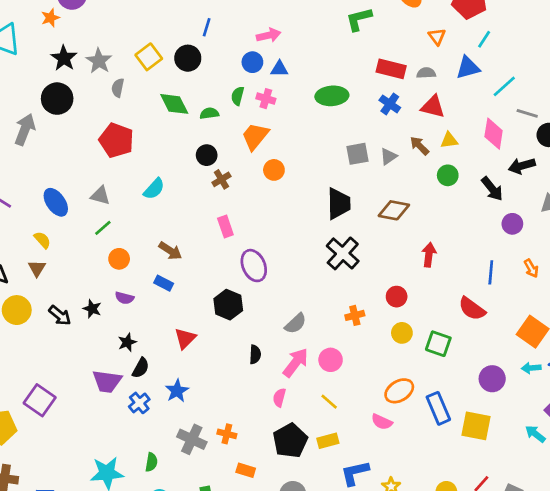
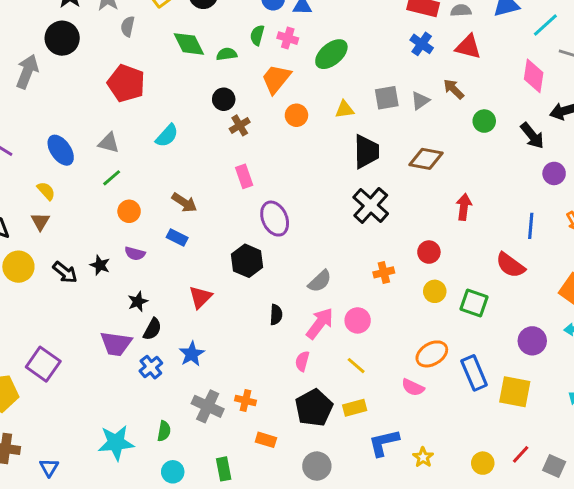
green ellipse: (332, 96) -> (331, 54), moved, turned -36
yellow triangle: (449, 140) -> (344, 109), moved

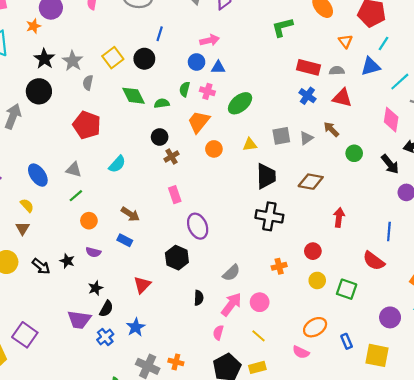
black cross: (371, 205) -> (269, 216), turned -32
blue rectangle: (474, 373) -> (347, 341), size x0.6

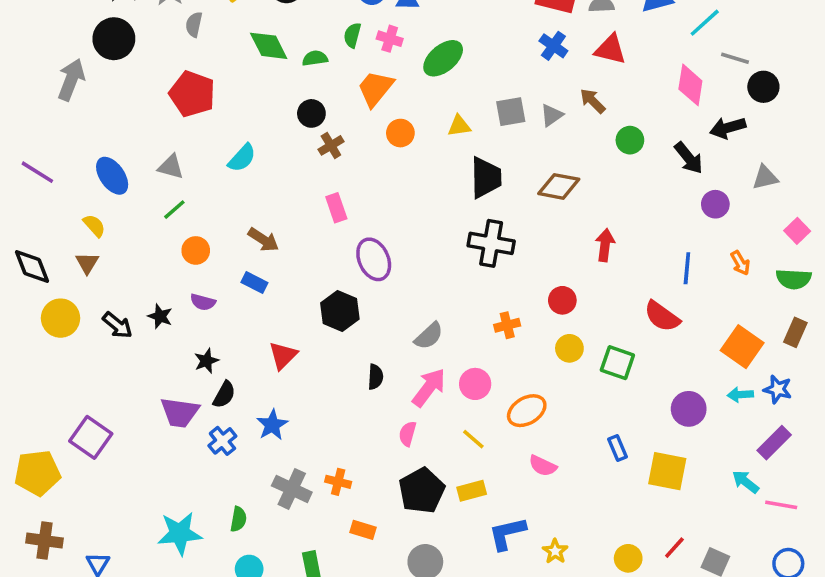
orange ellipse: (315, 327) -> (527, 411), moved

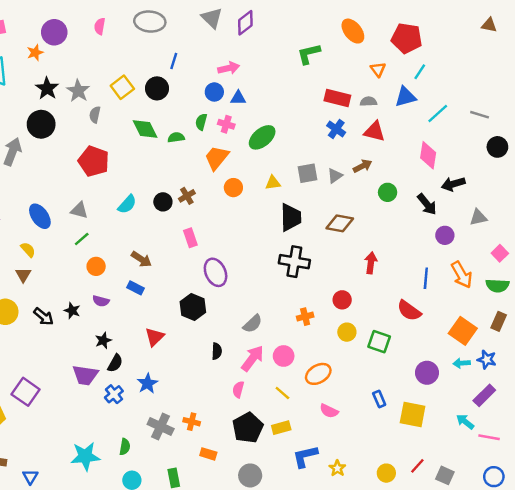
gray line: (735, 58) -> (480, 115), moved
black circle: (763, 87) -> (497, 147), moved
brown arrow: (593, 101) -> (362, 166), turned 108
black circle: (311, 113) -> (163, 202), moved
orange arrow: (740, 263) -> (462, 275), size x1.6

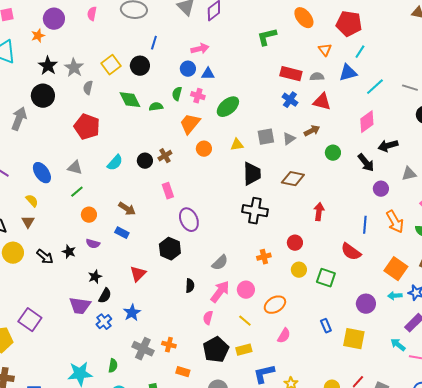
pink diamond: (428, 155) -> (367, 122), turned 45
pink semicircle: (329, 411) -> (284, 336), turned -84

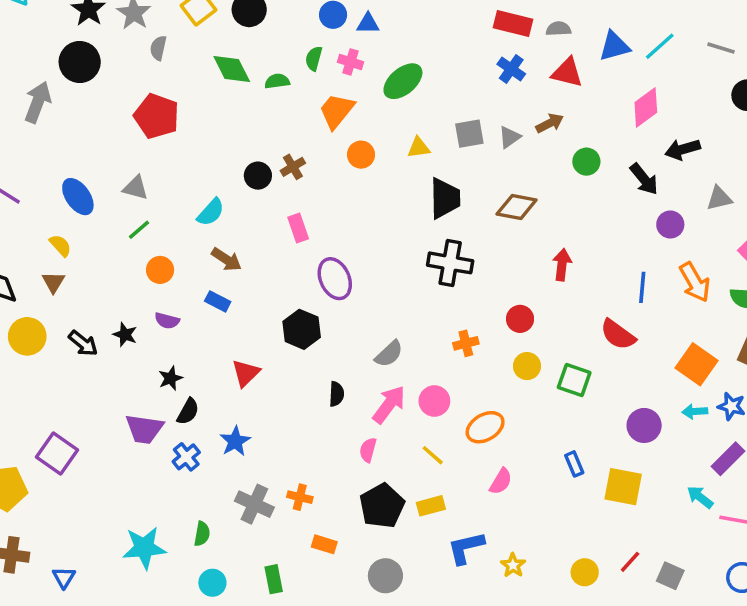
blue triangle: (348, 73) -> (614, 46), moved
cyan semicircle: (115, 163) -> (211, 212), moved

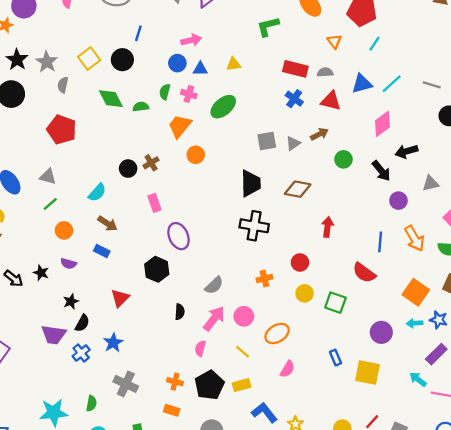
yellow triangle: (419, 148) -> (234, 64), moved
orange cross: (300, 497) -> (175, 382), moved
blue L-shape: (466, 548) -> (264, 413), turned 65

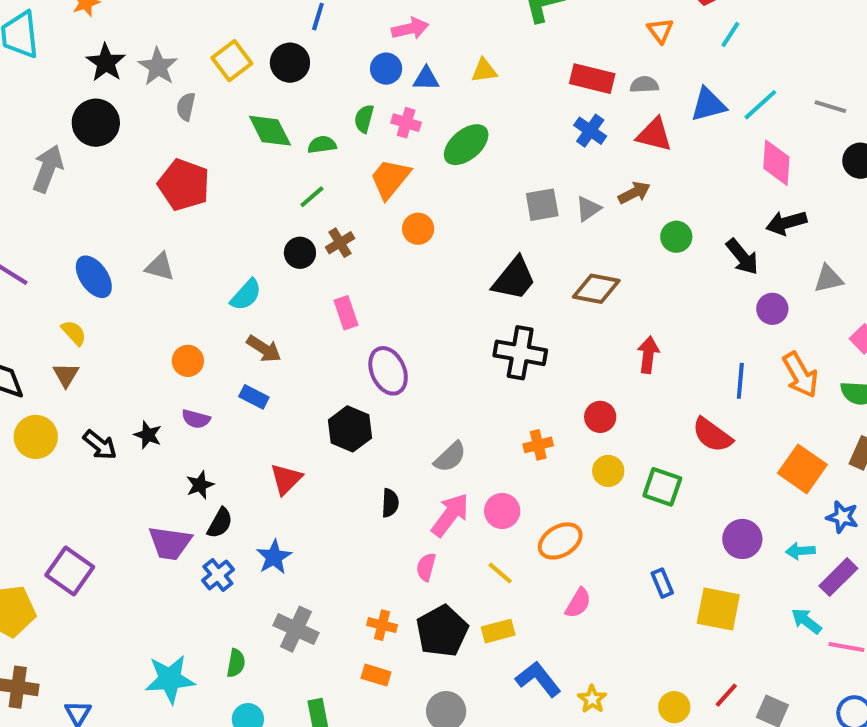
pink diamond: (382, 124) -> (776, 163), moved, turned -50
black trapezoid: (251, 183) -> (514, 279), turned 40
green line: (50, 204) -> (312, 197), moved
cyan arrow: (415, 323) -> (800, 551), moved

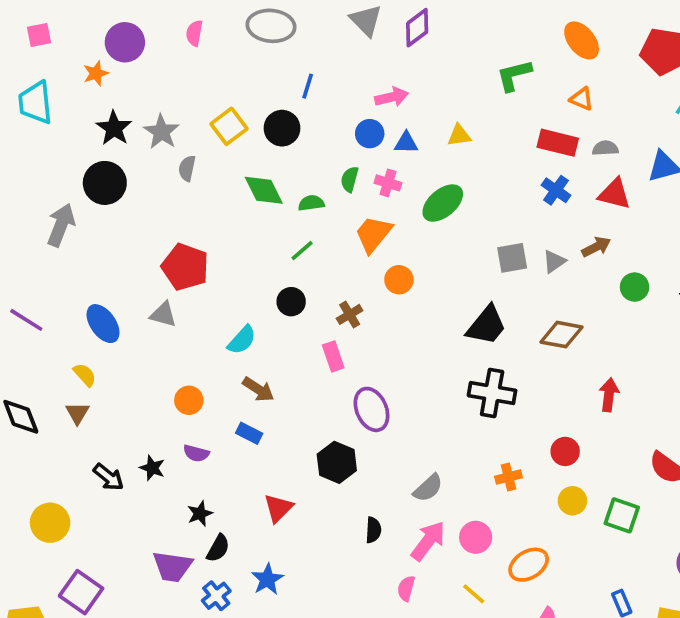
orange triangle: (660, 31) -> (582, 99), moved, turned -30
red pentagon: (184, 185) -> (185, 267), moved
brown cross: (340, 243) -> (350, 314), moved
yellow circle: (36, 437) -> (50, 523), moved

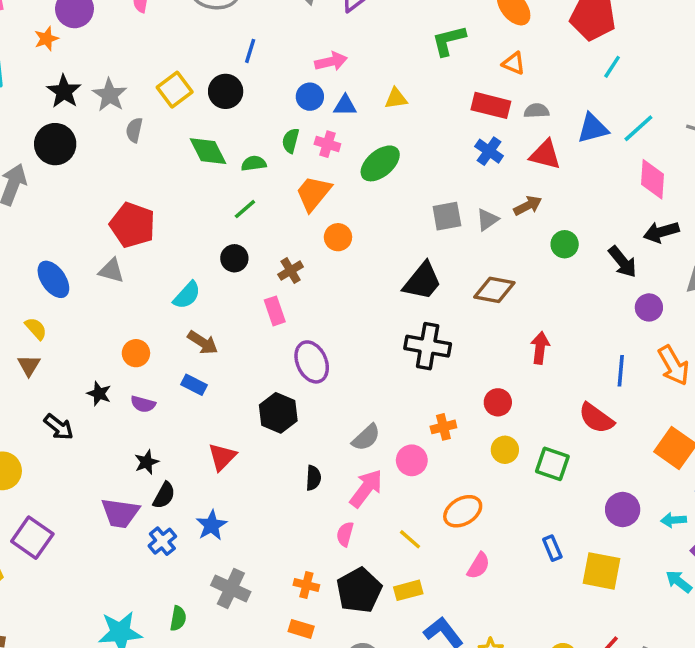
black star: (152, 468) -> (99, 394), moved
pink circle: (476, 537) -> (412, 460), moved

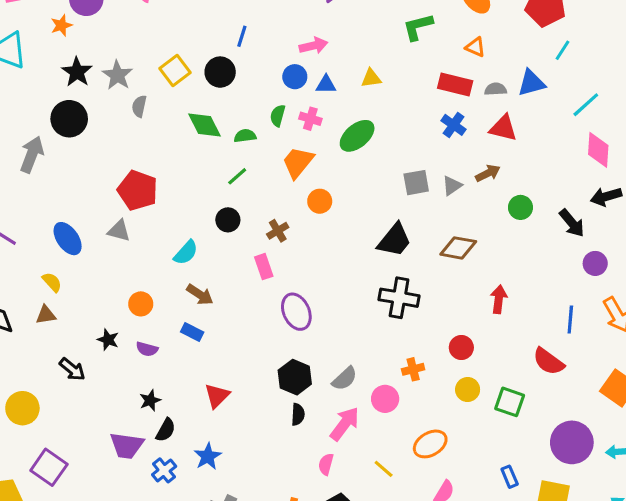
blue triangle: (593, 128) -> (531, 83), moved
brown triangle: (29, 365) -> (46, 315), turned 50
black hexagon: (278, 413) -> (295, 377), moved
purple circle: (623, 509) -> (572, 442), size x1.4

